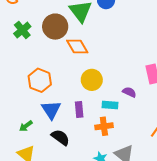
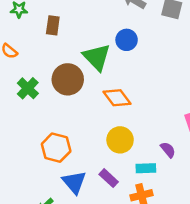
orange diamond: (77, 47) -> (117, 98), moved
purple semicircle: (129, 92) -> (168, 150), turned 32
purple rectangle: (79, 109) -> (109, 178), turned -35

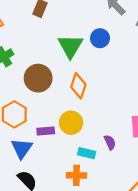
brown circle: (68, 79) -> (38, 78), moved
orange diamond: (117, 98) -> (78, 86), turned 40
purple rectangle: (109, 178) -> (46, 131), moved, turned -63

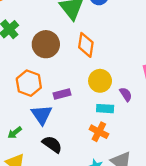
yellow circle: (71, 123) -> (100, 81), moved
orange cross: (76, 175) -> (99, 132), turned 36

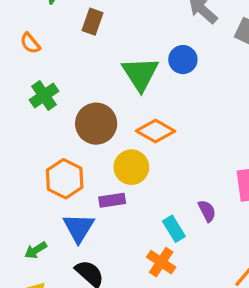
orange diamond: (86, 45) -> (156, 131), turned -75
yellow circle: (100, 81) -> (131, 167), moved
cyan rectangle: (105, 109) -> (174, 229), turned 49

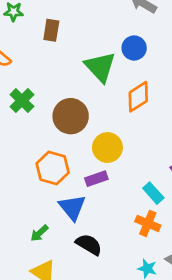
orange diamond: (156, 131) -> (138, 97), moved, turned -52

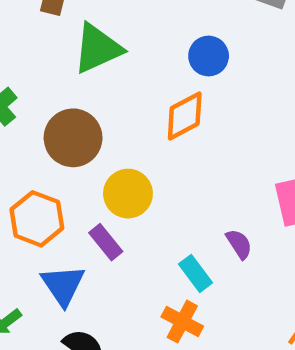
blue circle: (134, 48) -> (209, 56), moved
green triangle: (100, 67) -> (98, 48), moved, turned 44
purple rectangle: (96, 179) -> (106, 242), turned 65

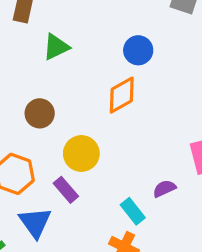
green triangle: (98, 48) -> (56, 47), size x0.7
brown circle: (73, 138) -> (40, 113), size x0.7
purple semicircle: (239, 244) -> (164, 189), turned -80

